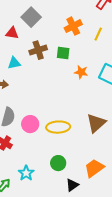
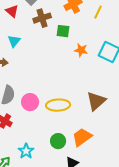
red triangle: (12, 33) -> (12, 11), turned 32
brown cross: (38, 50) -> (42, 18), moved
cyan triangle: (14, 63) -> (14, 41), turned -40
orange trapezoid: (94, 168) -> (82, 137), moved

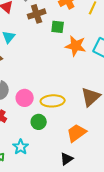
orange star: (81, 50) -> (76, 46), size x1.5
green circle: (58, 141) -> (39, 122), moved

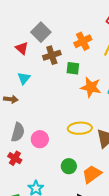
yellow ellipse: (53, 101) -> (80, 128), moved
green circle: (39, 122) -> (69, 166), moved

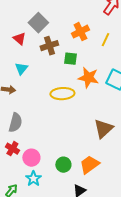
yellow ellipse: (80, 128) -> (62, 94), moved
pink circle: (40, 139) -> (31, 158), moved
green circle: (69, 166) -> (63, 165), moved

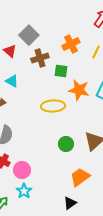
cyan triangle: (21, 69) -> (12, 81), turned -40
green circle: (63, 165) -> (66, 144), moved

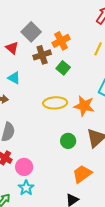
orange cross: (71, 44) -> (61, 41), moved
green square: (61, 71) -> (63, 68), turned 32
orange star: (79, 90) -> (84, 106), moved

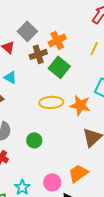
green square: (63, 68) -> (59, 67), size x1.5
green circle: (68, 141) -> (34, 140), moved
pink circle: (24, 167) -> (52, 182), moved

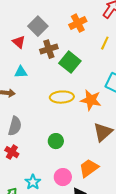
orange cross: (57, 40) -> (78, 23), moved
cyan triangle: (10, 77) -> (21, 72), turned -32
green circle: (34, 140) -> (56, 141), moved

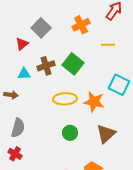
red triangle: (19, 42) -> (22, 44), turned 40
yellow line: (105, 43) -> (108, 45), turned 64
brown cross: (49, 49) -> (46, 66), moved
green circle: (56, 141) -> (70, 133), moved

